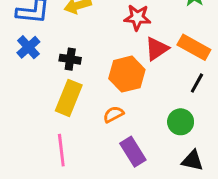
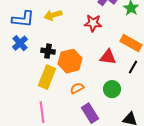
red triangle: (157, 49) -> (108, 57), moved, turned 42
orange hexagon: (127, 74) -> (70, 61), moved
green circle: (181, 122) -> (112, 89), moved

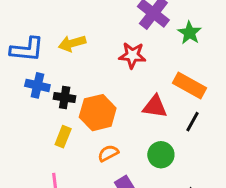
blue cross: (20, 43) -> (37, 85), moved, turned -35
yellow rectangle: (47, 77) -> (63, 137), size x0.6

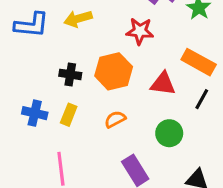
blue cross: (37, 85) -> (35, 113), moved
orange hexagon: (98, 113) -> (114, 71), moved
orange semicircle: (108, 153) -> (115, 119), moved

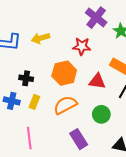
black cross: (70, 74) -> (26, 78), moved
orange semicircle: (115, 119) -> (65, 105), size x1.6

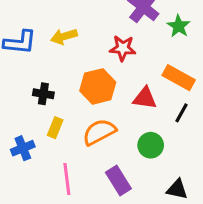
blue cross: (12, 101) -> (23, 148), moved, turned -35
pink line: (29, 138) -> (67, 179), moved

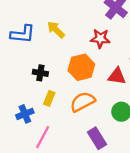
yellow arrow: (64, 36) -> (56, 30), turned 60
pink line: (67, 179) -> (43, 137), moved, turned 35

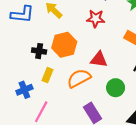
orange hexagon: (81, 67) -> (64, 45), moved
red triangle: (117, 76) -> (99, 59), moved

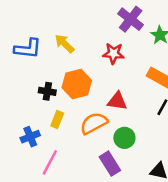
green circle: (116, 88) -> (124, 138), moved

